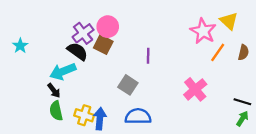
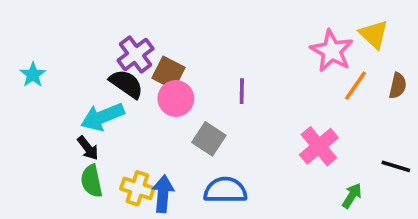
pink circle: (108, 27) -> (176, 98), moved
green arrow: (242, 119) -> (352, 196), moved

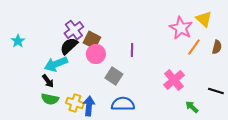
black semicircle: (126, 84) -> (69, 46), turned -78
green semicircle: (92, 181) -> (50, 99), turned -66
green arrow: (352, 196) -> (192, 107), turned -80

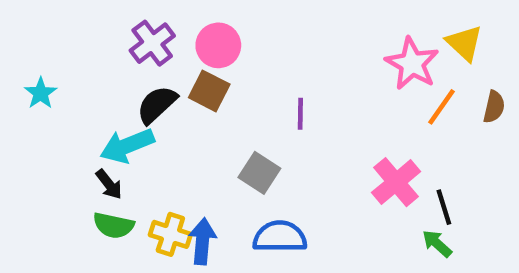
purple cross: (74, 30) -> (152, 43), moved
pink circle: (96, 54) -> (218, 45), moved
black line: (216, 91) -> (444, 207), moved, turned 56

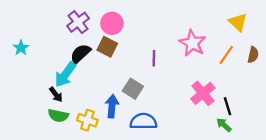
pink star: (412, 64) -> (192, 43), moved
cyan arrow: (127, 146) -> (65, 75), turned -32
blue arrow: (202, 241) -> (112, 106), moved

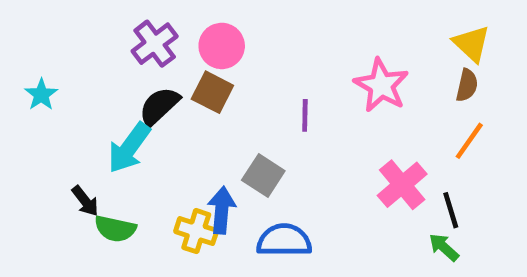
orange line: (226, 55) -> (469, 141), moved
brown semicircle: (253, 55) -> (467, 85), moved
black arrow: (56, 95) -> (85, 201), moved
yellow cross: (87, 120) -> (196, 231), moved

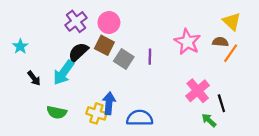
brown semicircle: (467, 85) -> (220, 42), moved, turned -98
orange line: (469, 141) -> (231, 53), moved
gray square: (263, 176) -> (124, 59), moved
black arrow: (85, 201) -> (34, 78), moved
green arrow: (444, 247) -> (209, 120), moved

